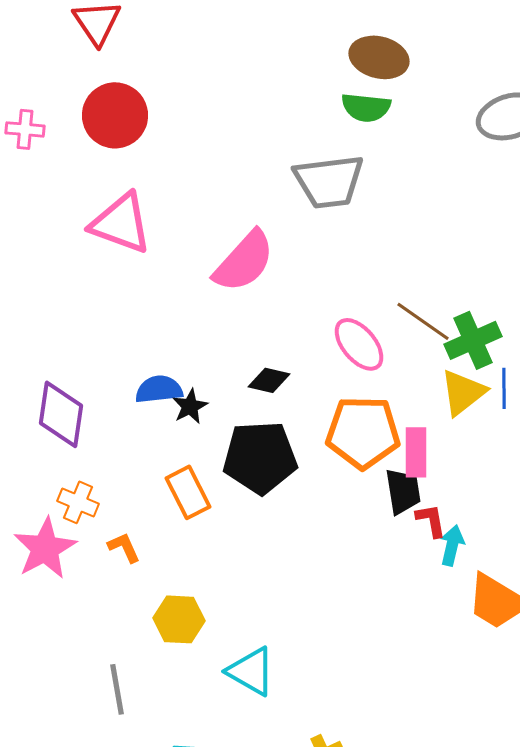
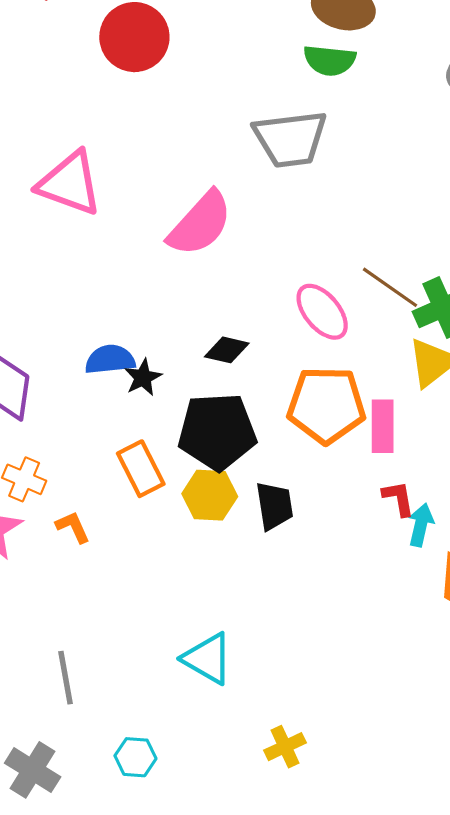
red circle: (115, 115) -> (134, 37), moved
black trapezoid: (403, 491) -> (274, 506), moved
yellow hexagon: (179, 619) -> (210, 495), moved

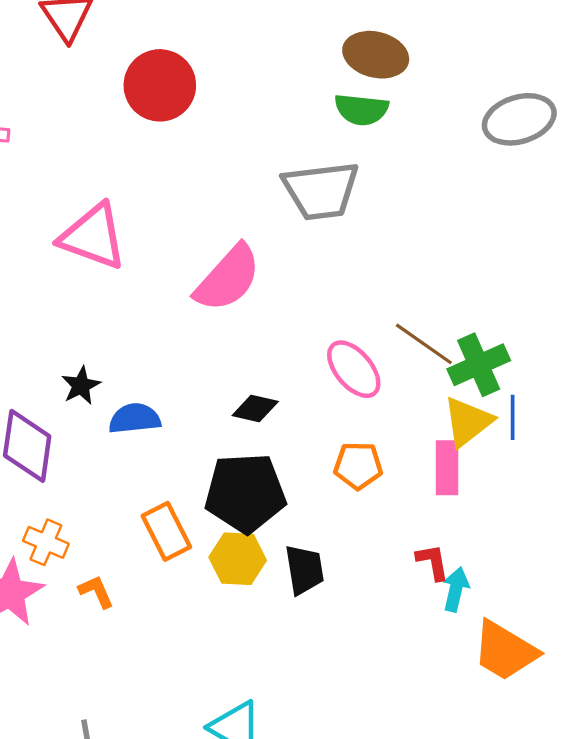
black star: (143, 377) -> (81, 386), moved
orange pentagon: (326, 405) -> (358, 466), size x0.6
pink rectangle: (383, 426) -> (447, 468), moved

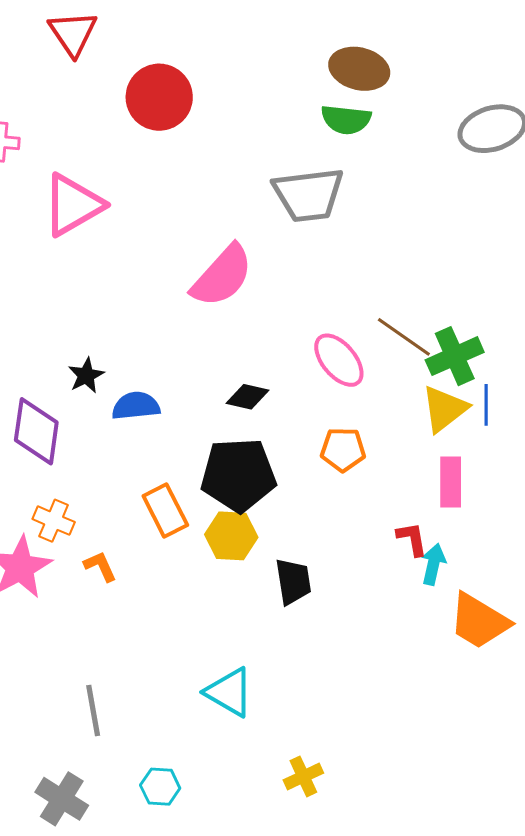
pink triangle: (93, 237) -> (73, 205), moved, turned -50
pink rectangle: (447, 468) -> (451, 482), moved
black trapezoid: (304, 570) -> (293, 582), moved

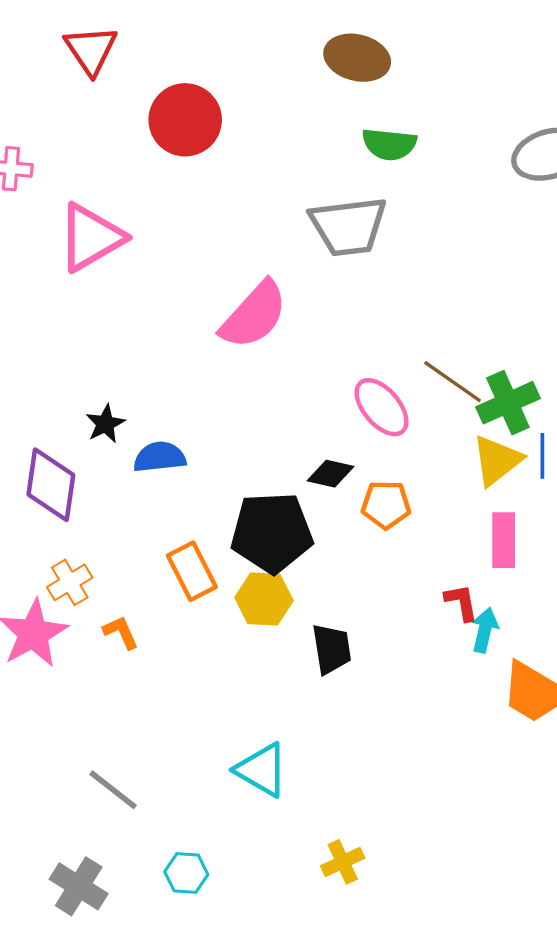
brown ellipse: (359, 69) -> (357, 58), moved
black diamond: (248, 397) -> (330, 474), moved
orange cross: (54, 521) -> (70, 582), turned 36
gray line: (93, 710) -> (113, 790), turned -42

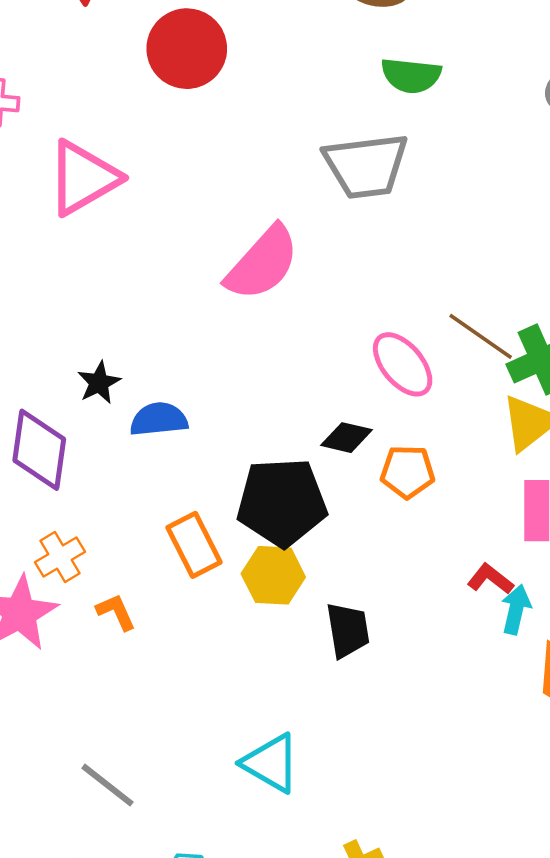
red L-shape: (461, 602) -> (490, 579), turned -42

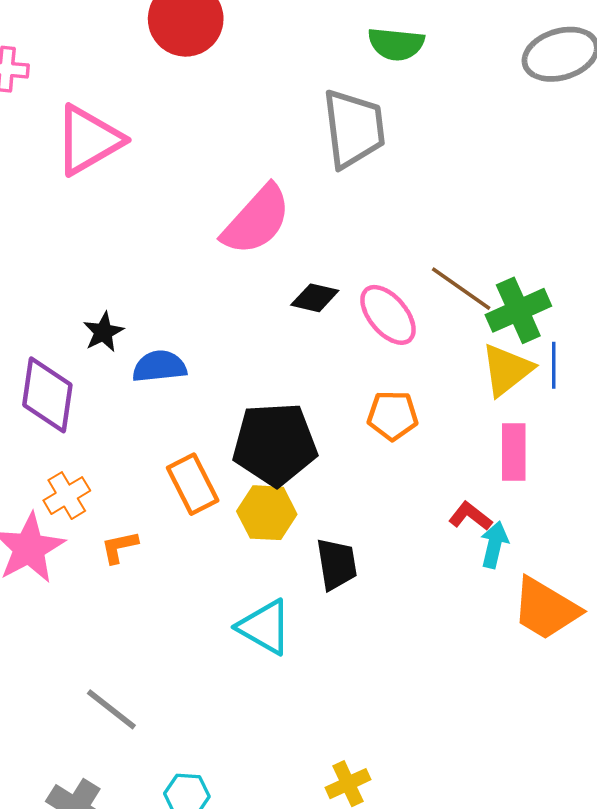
gray trapezoid: (366, 166) -> (354, 129), turned -90
black diamond: (346, 438) -> (315, 298), moved
orange L-shape: (116, 612) -> (119, 547), turned -78
cyan triangle: (271, 763) -> (265, 627), moved

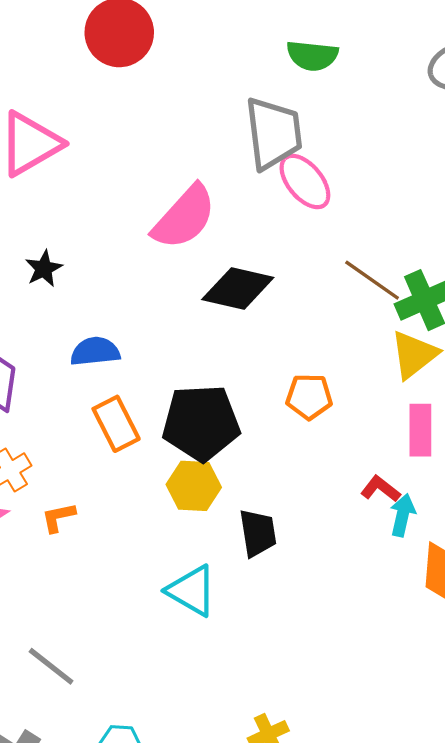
black diamond: (315, 298) -> (238, 289), size x1.6
pink ellipse: (388, 315) -> (305, 182), moved
black star: (103, 332) -> (44, 269), moved
orange rectangle: (193, 484) -> (116, 424), moved

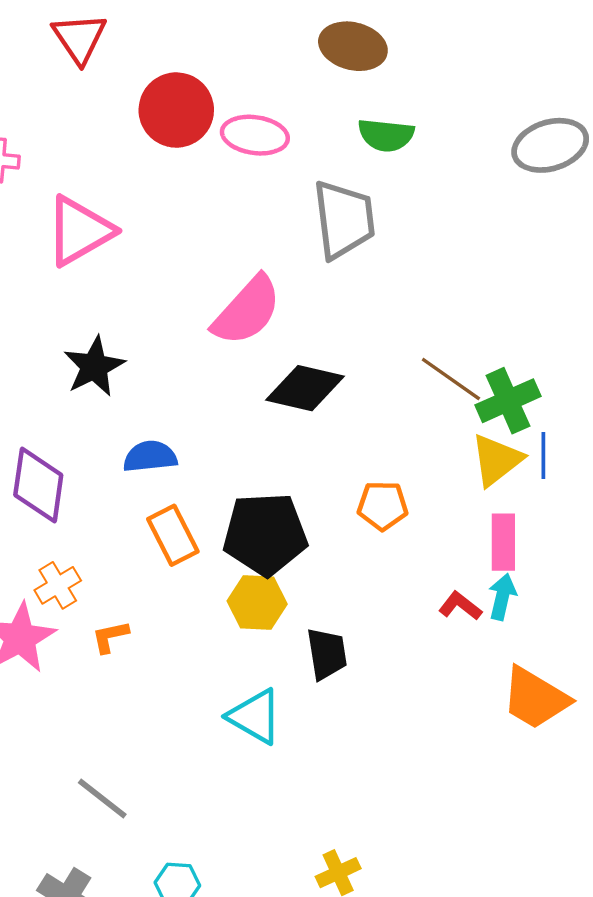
pink ellipse: (305, 182) -> (255, 135), moved, turned -42
black star: (44, 269) -> (94, 366), size x1.5
cyan arrow: (403, 515) -> (502, 597), moved

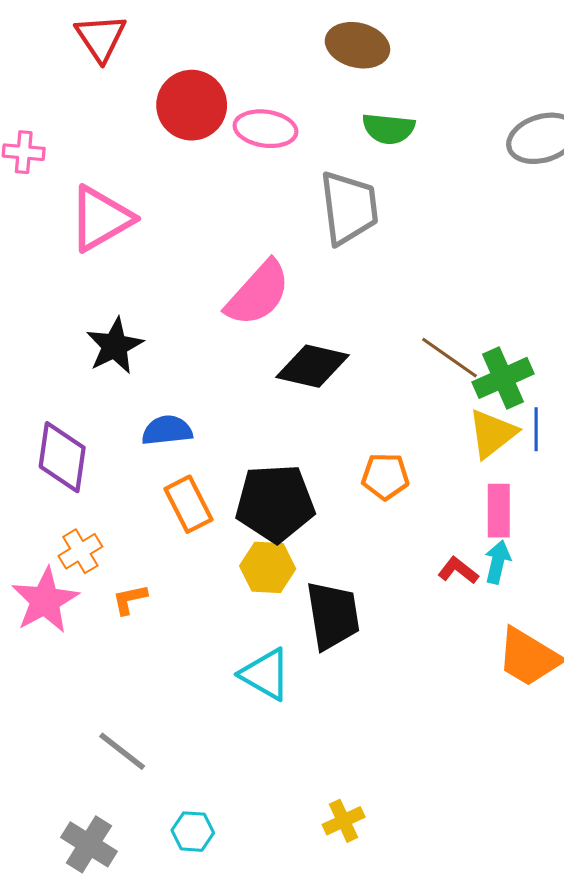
black trapezoid: (327, 654) -> (333, 615), size x1.4

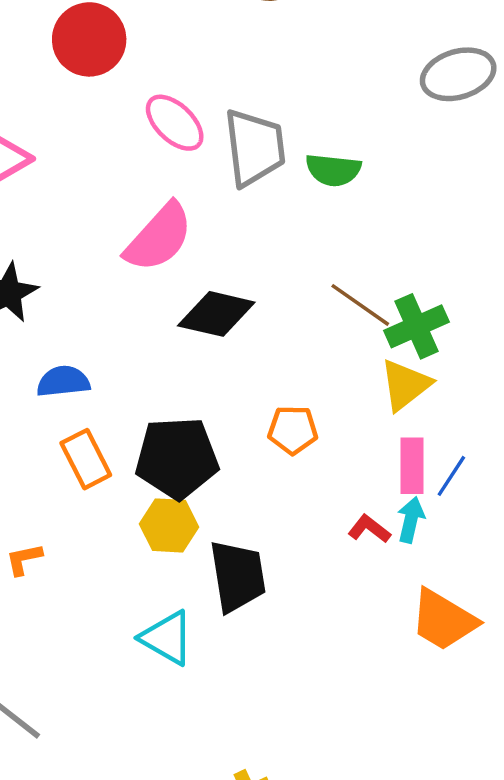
pink ellipse: (265, 129) -> (175, 123), moved, turned 36
green semicircle: (389, 129) -> (333, 170), moved
blue line: (536, 429) -> (451, 476), moved, turned 33

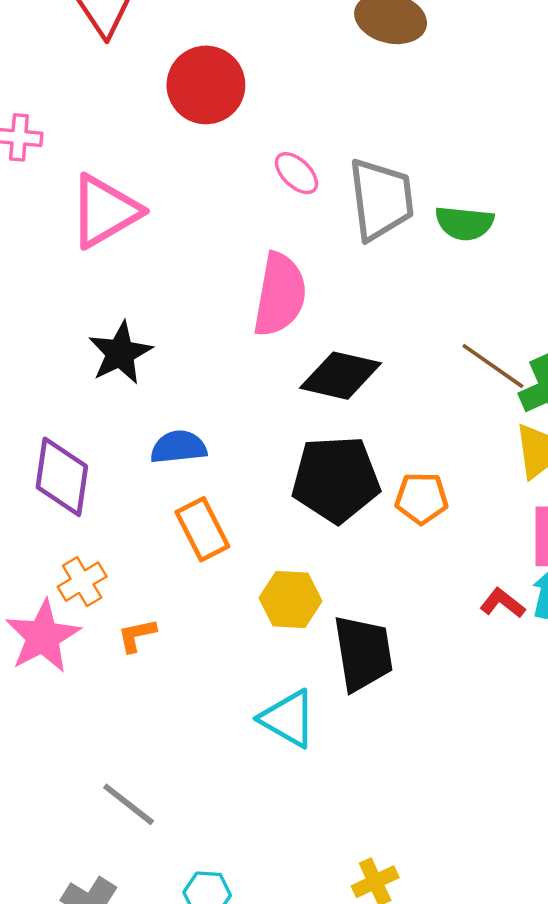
pink ellipse: (175, 123) -> (296, 173), size x0.7
pink semicircle: (159, 237) -> (280, 295), turned -32
black pentagon: (177, 458) -> (336, 479), moved

